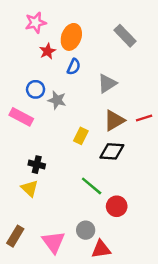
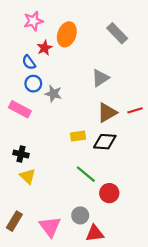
blue semicircle: (74, 67) -> (29, 62), moved, turned 120
yellow rectangle: (81, 136) -> (78, 136), moved, turned 56
black cross: (37, 165) -> (21, 154), moved

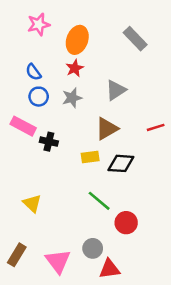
red star: (44, 48) -> (75, 68), moved
gray star: (53, 94) -> (72, 98), moved, turned -30
brown triangle: (107, 113) -> (107, 129), moved
black cross: (21, 154) -> (49, 142), moved

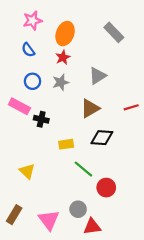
blue semicircle: (33, 72) -> (28, 50), moved
yellow rectangle: (90, 157) -> (66, 144), moved

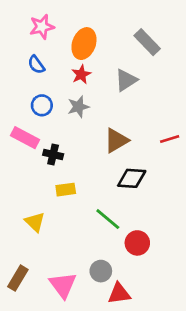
gray triangle: (98, 76) -> (126, 80), moved
yellow rectangle: (66, 144) -> (66, 190), moved

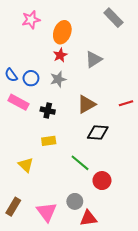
gray rectangle: (147, 42) -> (113, 18), moved
blue semicircle: (36, 65) -> (11, 75), moved
black cross: (53, 154) -> (48, 111), moved

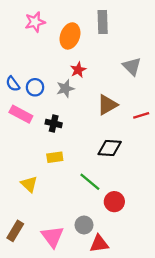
gray rectangle: (113, 18) -> (103, 22), moved, turned 42
red star: (60, 55) -> (78, 70), moved
gray triangle: (94, 59) -> (132, 66), moved, turned -42
brown triangle: (86, 104) -> (107, 105), moved

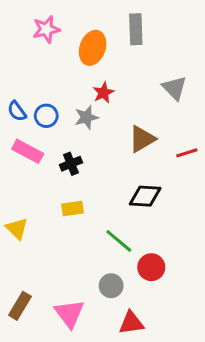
black cross: (54, 123) -> (71, 164), turned -35
yellow triangle: (29, 184) -> (17, 229), moved
gray circle: (84, 225) -> (111, 286), moved

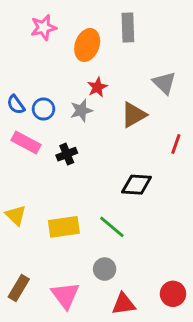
brown triangle: (142, 139) -> (134, 115), moved
red line: (187, 153) -> (176, 144), turned -54
yellow rectangle: (72, 208) -> (64, 227), moved, size x1.5
red circle: (151, 267) -> (173, 294), moved

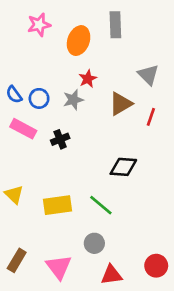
red line: (176, 144) -> (151, 117), moved

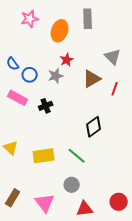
blue semicircle: (14, 95) -> (13, 64), moved
black diamond: (123, 167) -> (94, 127), turned -40

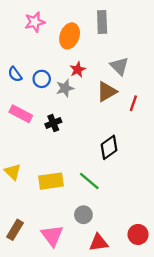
gray triangle: (113, 57) -> (119, 66), moved
blue circle: (30, 75) -> (42, 79), moved

